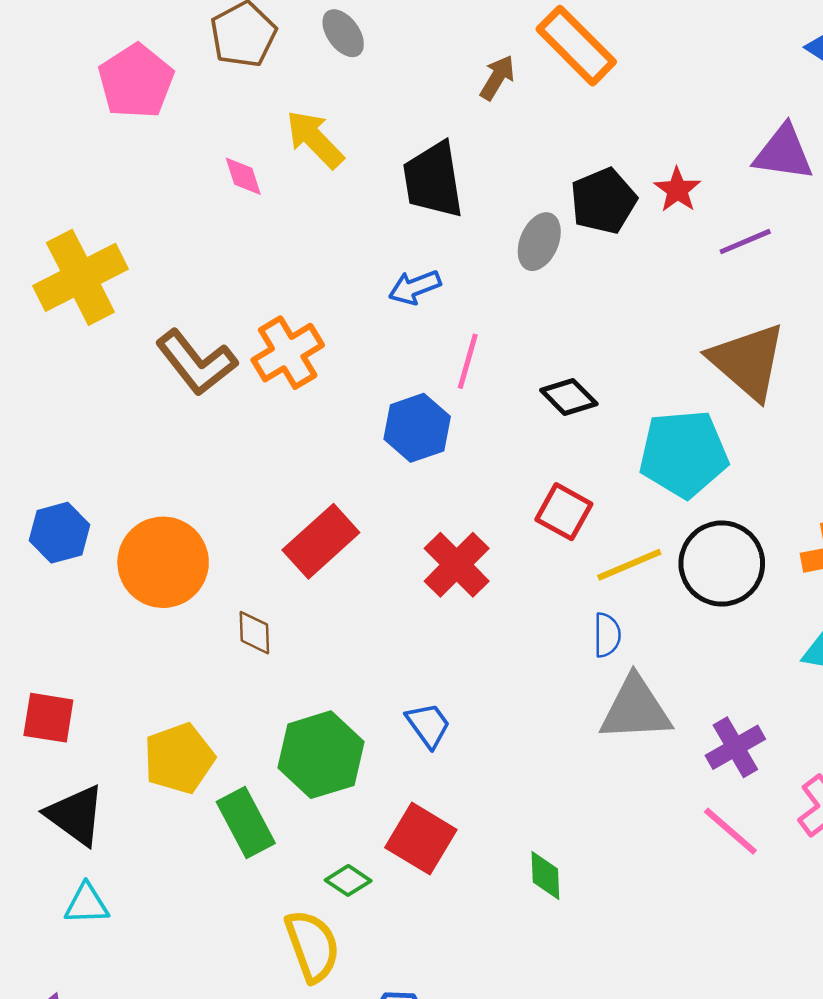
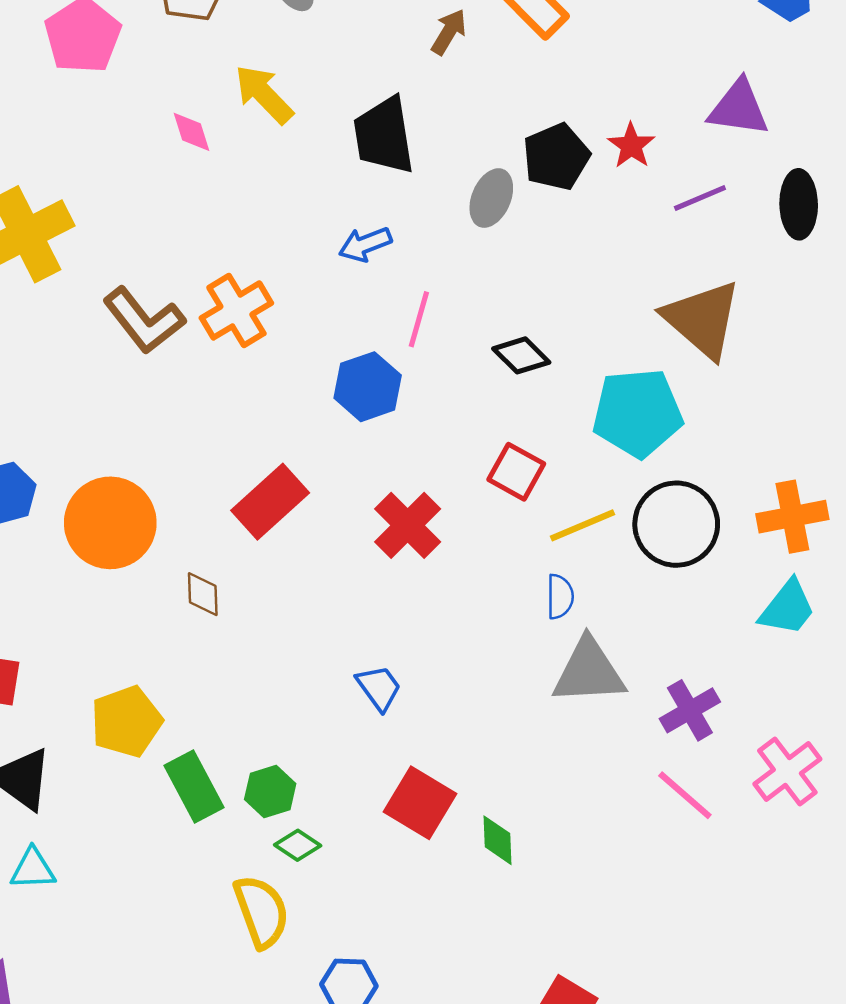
green hexagon: (321, 755) -> (270, 791), moved, size x0.6
red square: (421, 839) -> (420, 803), moved

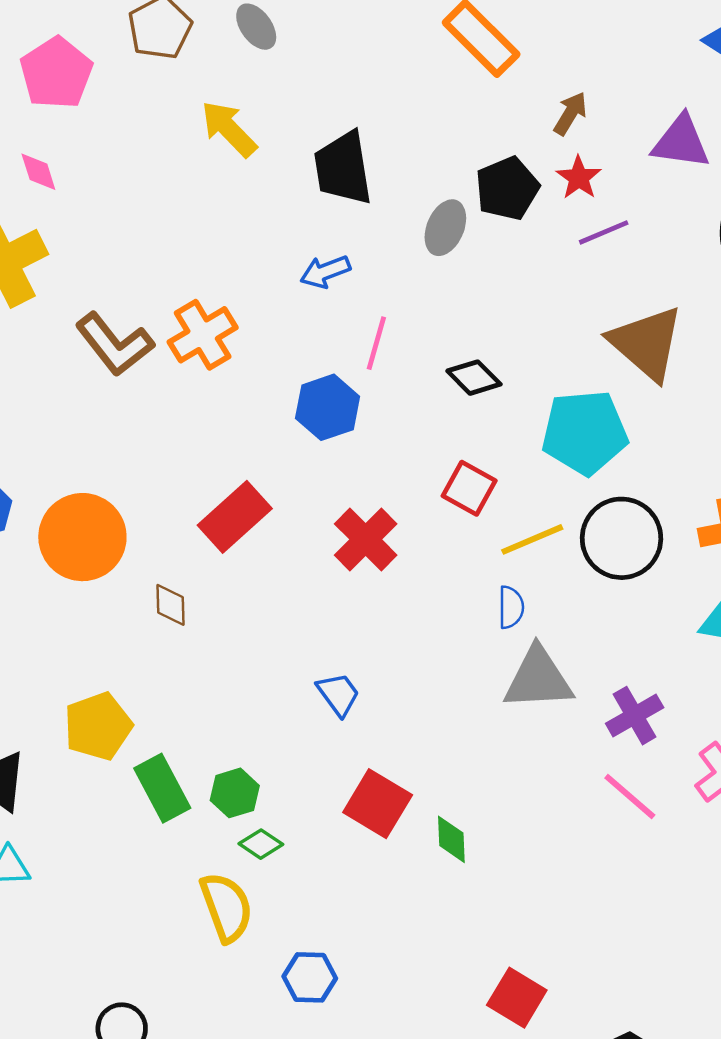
brown arrow: (449, 32) -> (570, 113), moved
pink diamond: (191, 132) -> (38, 172), moved
purple line: (700, 198) -> (604, 232), moved

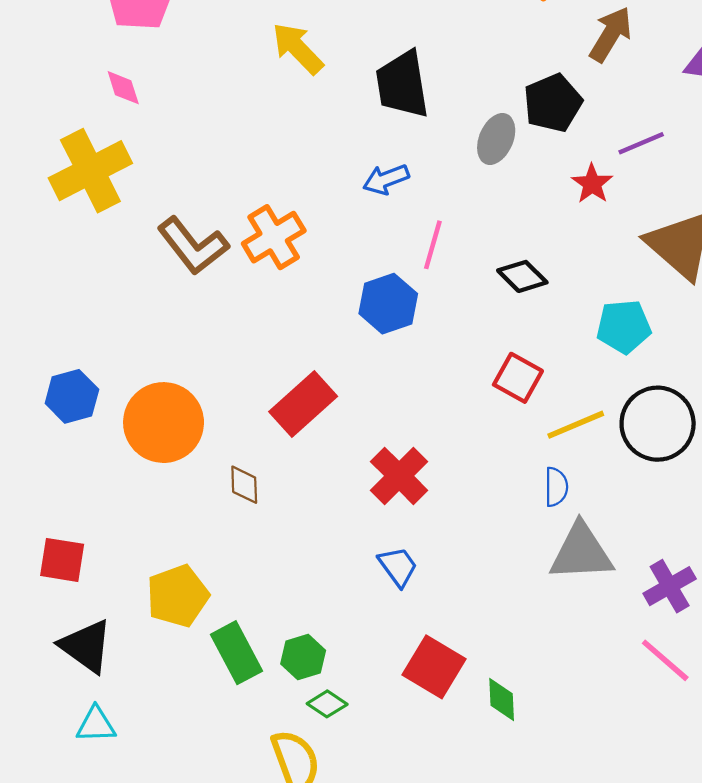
brown arrow: (570, 113) -> (611, 34), size x1.4
red star: (579, 178) -> (592, 184), moved
cyan pentagon: (585, 432) -> (624, 327), size x0.7
red cross: (366, 539) -> (399, 476), moved

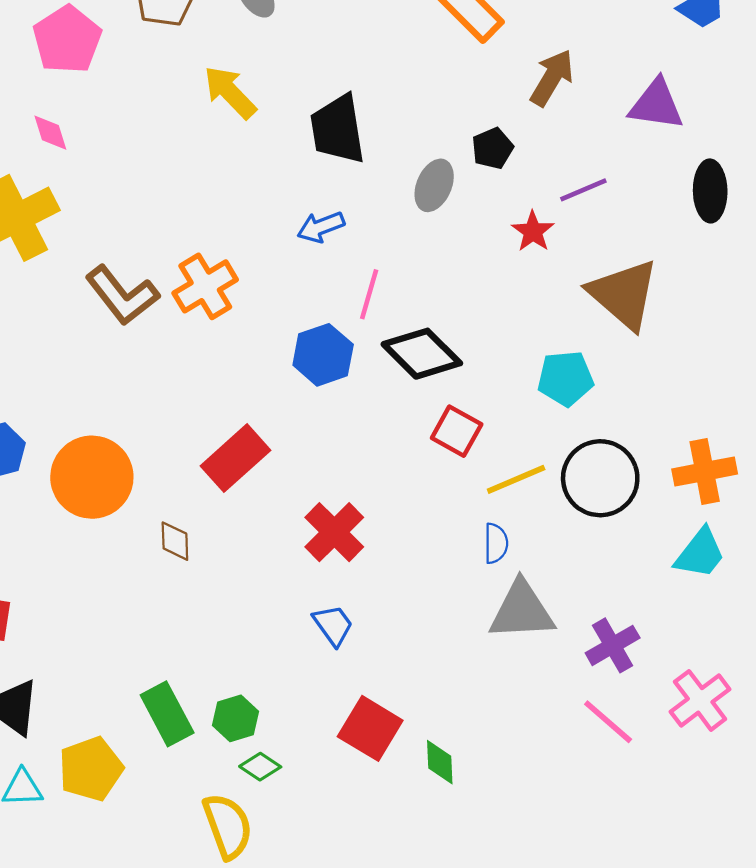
black pentagon: (553, 103) -> (492, 148), size x0.7
black diamond: (522, 276) -> (422, 354), moved, size x1.5
yellow pentagon: (178, 596) -> (91, 769), moved

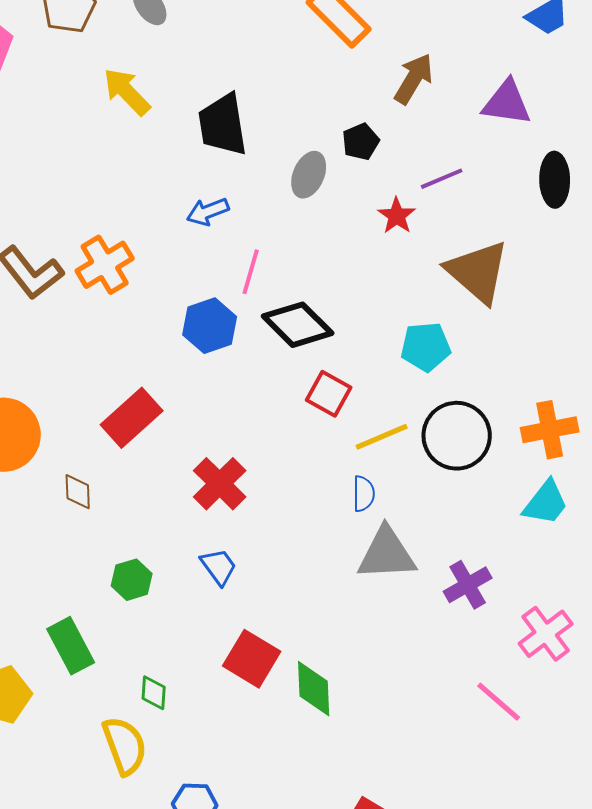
green hexagon: (236, 718) -> (132, 580), moved
pink line: (608, 722) -> (499, 702), moved
green diamond: (440, 762) -> (314, 689), size x1.4
green diamond: (260, 767) -> (154, 693), turned 60

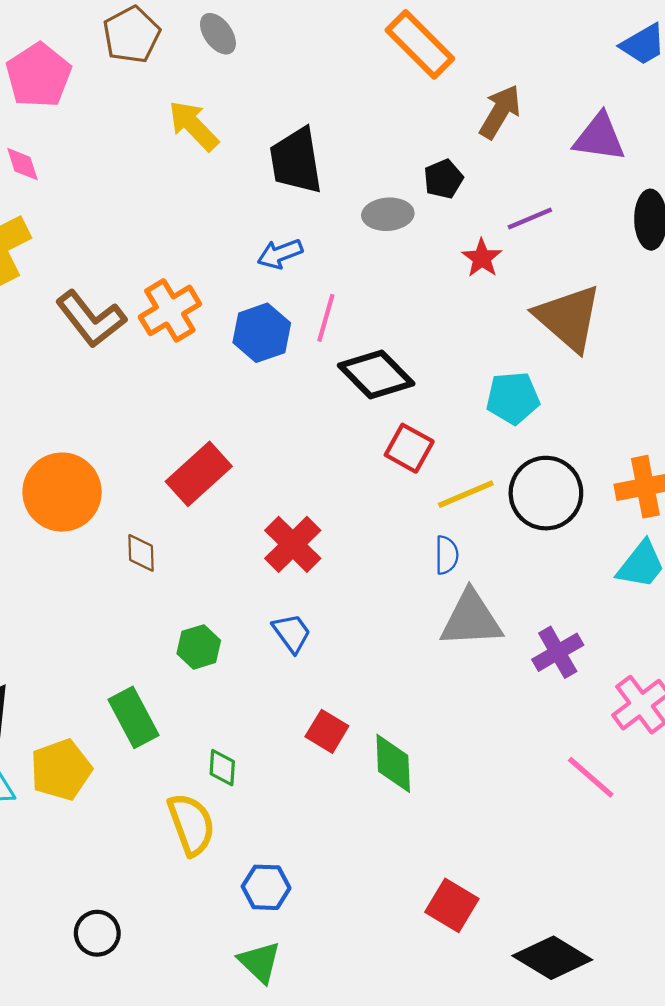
gray ellipse: (309, 175) -> (388, 214), turned 63
blue hexagon: (210, 326) -> (262, 333), moved
red square: (252, 659) -> (327, 731), size x0.7

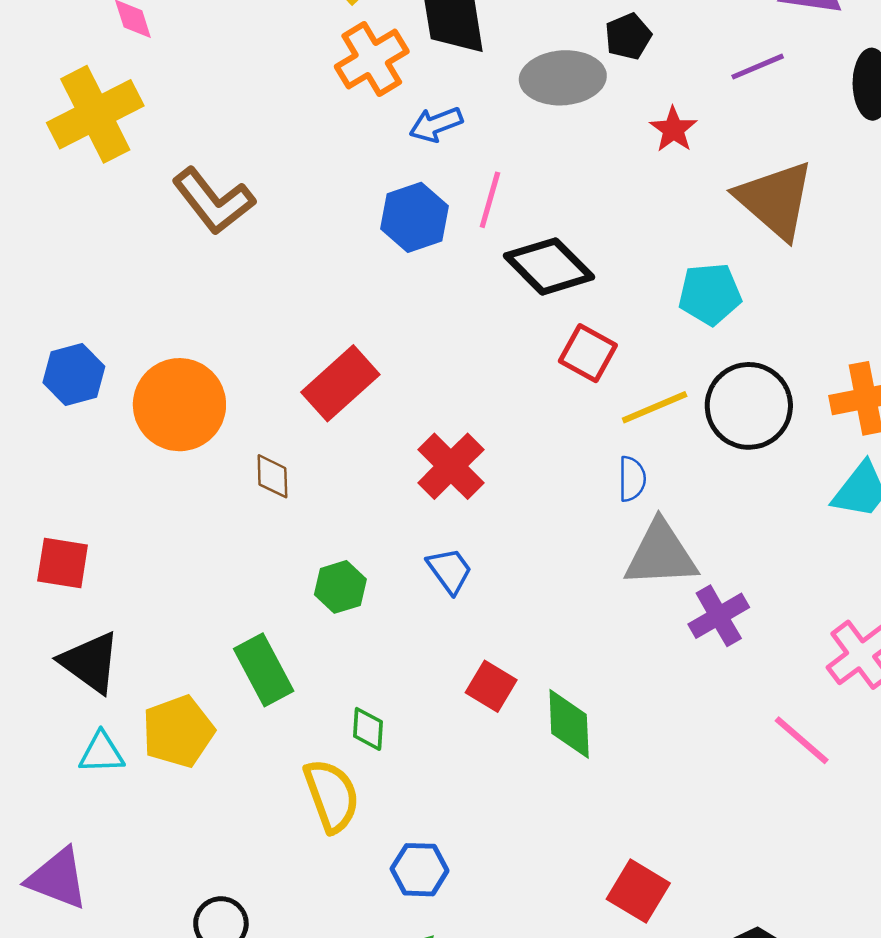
gray ellipse: (388, 214) -> (563, 78), size x1.4
purple line: (530, 219) -> (758, 67), moved
orange cross: (170, 310) -> (372, 59), moved
purple cross: (558, 652) -> (719, 616), moved

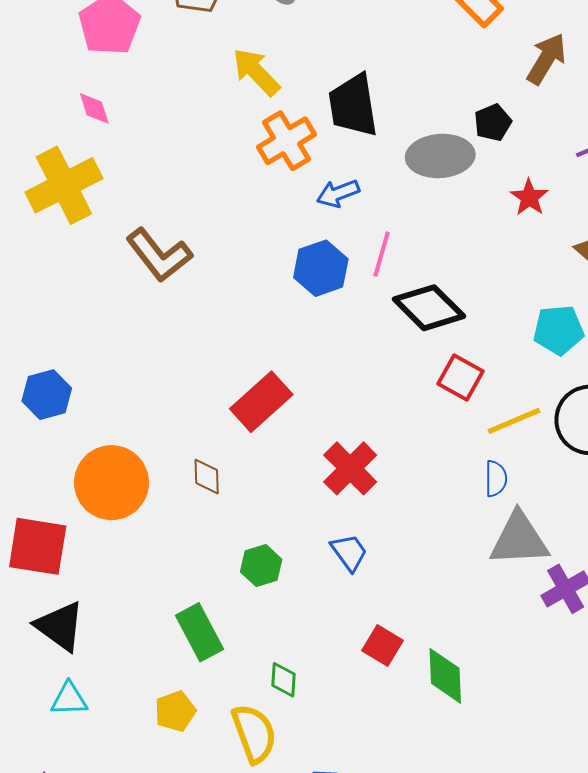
orange circle: (179, 405) -> (111, 483), moved
red square: (63, 563) -> (38, 546), size x1.4
yellow pentagon: (178, 731) -> (175, 711), moved, size x0.7

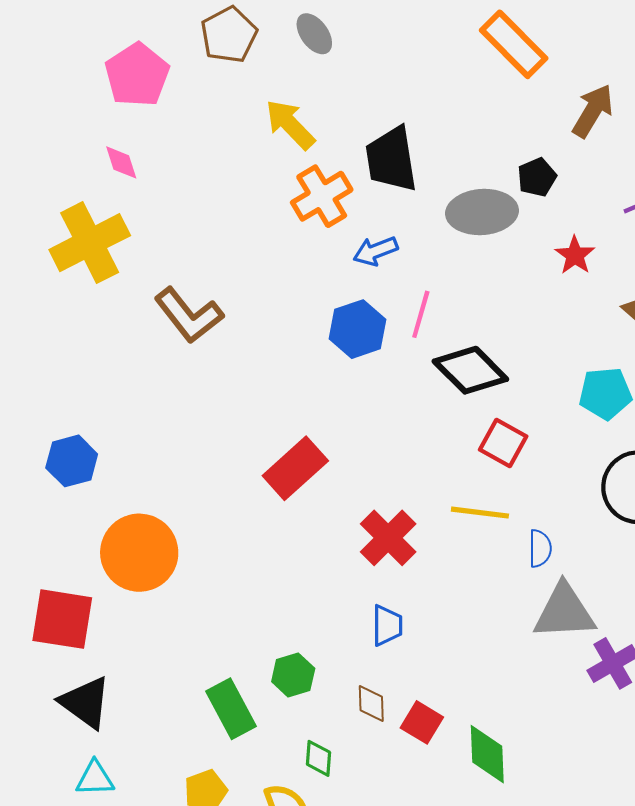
yellow line: (514, 421) -> (480, 513), moved, turned 30
brown diamond: (207, 477) -> (371, 703), moved
blue trapezoid: (349, 552) -> (387, 625), turned 36
green hexagon: (261, 566) -> (293, 675), moved

